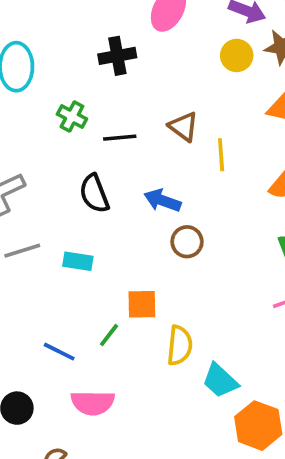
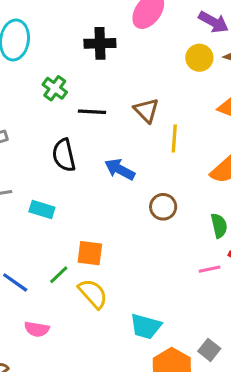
brown circle: (187, 242) -> (163, 207), moved
yellow semicircle: (180, 345) -> (93, 294), moved, turned -56
cyan trapezoid: (220, 381) -> (146, 326), turned -36
pink semicircle: (93, 403) -> (37, 329), size x0.7

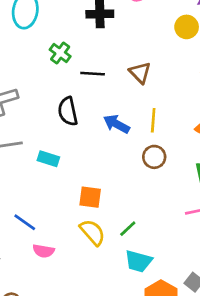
yellow line: (174, 138) -> (153, 120), moved
green line: (59, 275) -> (128, 229), moved
pink semicircle: (37, 329) -> (44, 251), moved

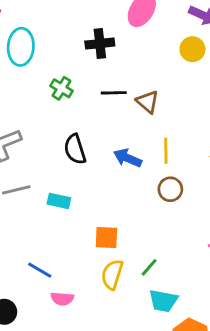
black line: (93, 74) -> (114, 93), moved
yellow semicircle: (93, 232) -> (112, 275), turned -116

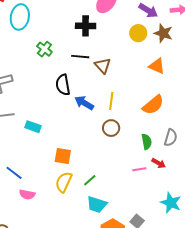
black cross: (100, 44) -> (86, 26), moved
black semicircle: (75, 149) -> (63, 85), moved

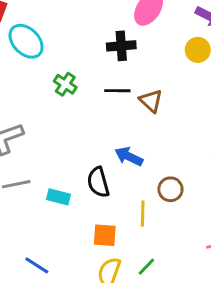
cyan ellipse: (20, 17) -> (26, 41), turned -50
black semicircle: (63, 85) -> (98, 182), moved
yellow line: (111, 101) -> (143, 213), moved

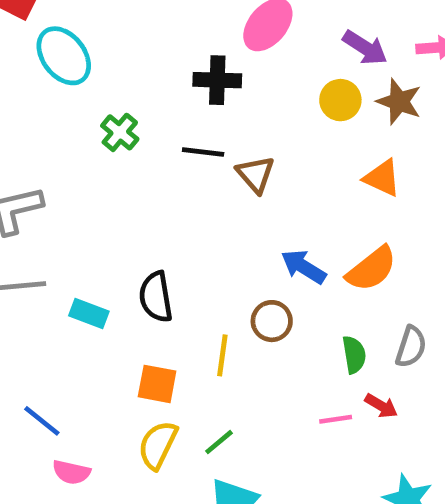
blue arrow: (129, 156) -> (303, 267), moved

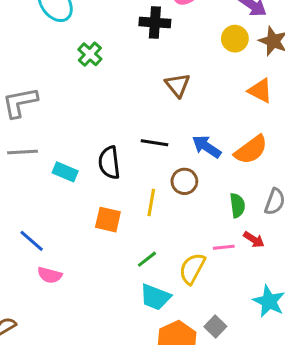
black line: (203, 152) -> (155, 143), moved
yellow semicircle: (158, 445) -> (192, 269), moved

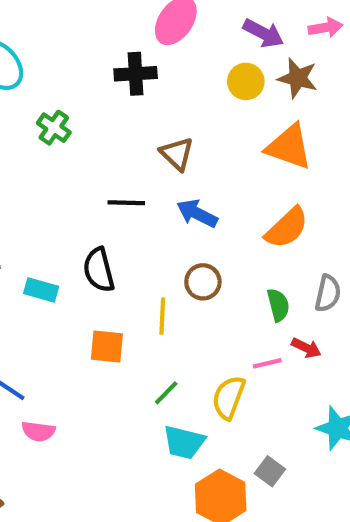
orange triangle: (260, 91) -> (289, 147), size x1.4
black line: (155, 143) -> (126, 203), moved
blue arrow: (207, 147) -> (197, 213), moved

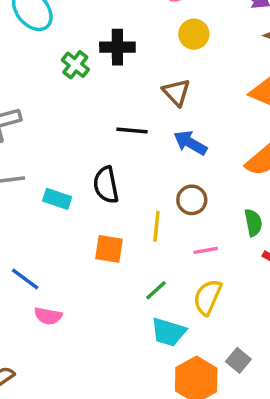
black cross: (136, 74) -> (117, 47), moved
yellow circle: (246, 81) -> (194, 34), moved
pink line: (267, 363) -> (206, 250), moved

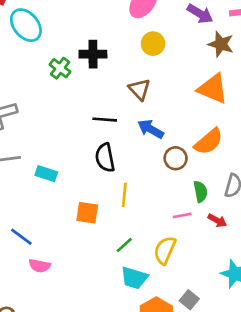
black semicircle: (106, 185) -> (105, 158), moved
brown circle: (192, 200) -> (176, 158), moved
pink line: (206, 250) -> (182, 215), moved

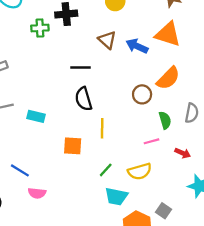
green cross: (60, 68) -> (40, 28), turned -36
blue arrow: (151, 129) -> (137, 46), moved
red arrow: (217, 220) -> (183, 153), moved
yellow semicircle: (165, 250) -> (140, 171), turned -125

